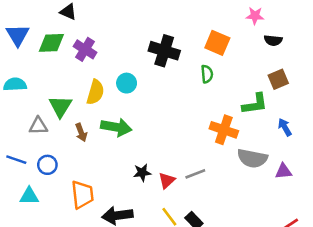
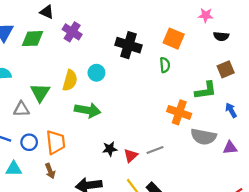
purple cross: (85, 49) -> (72, 32), moved
brown arrow: (81, 132) -> (50, 171), moved
orange trapezoid: (82, 195) -> (56, 142), moved

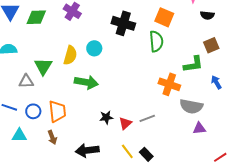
green semicircle: (165, 65) -> (156, 41), size x1.5
purple triangle: (230, 148) -> (199, 128), moved

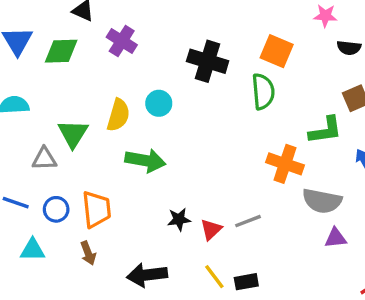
black rectangle: (146, 154) -> (246, 282), turned -56

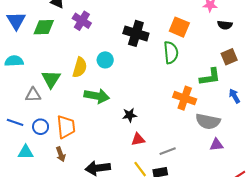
black star: (179, 219) -> (130, 115), moved
gray line: (248, 221) -> (168, 151), moved
red triangle: (211, 230) -> (138, 139), turned 32

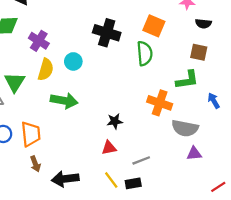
purple cross: (82, 21) -> (39, 41), moved
brown square: (229, 57) -> (199, 52), moved, turned 35
black star: (130, 115) -> (115, 121), moved
brown arrow: (61, 154) -> (35, 164), moved

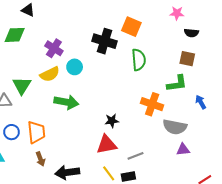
orange square: (154, 26) -> (131, 27), moved
purple cross: (39, 41) -> (54, 48), moved
yellow semicircle: (46, 70) -> (50, 74), turned 48
red triangle: (109, 148) -> (107, 144), size x1.5

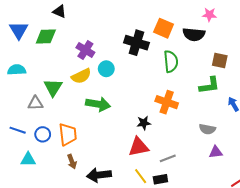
black semicircle: (191, 33) -> (194, 34), moved, size x1.5
orange cross: (152, 104) -> (167, 102), moved
gray semicircle: (175, 127) -> (207, 129), size x0.7

